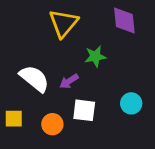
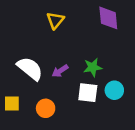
yellow triangle: (63, 23) -> (55, 20), size x0.7
green star: (95, 56) -> (93, 67), moved
white square: (84, 110) -> (88, 93), moved

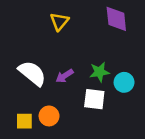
cyan circle: (114, 90) -> (124, 82), moved
yellow square: (12, 103) -> (24, 121), moved

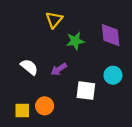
purple diamond: (116, 19) -> (111, 35), moved
green star: (99, 72) -> (75, 41), moved
white semicircle: (32, 73) -> (29, 67), size x0.7

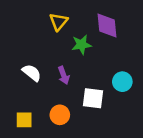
purple diamond: (111, 35) -> (107, 26), moved
purple arrow: (59, 69) -> (64, 75), turned -77
orange circle: (45, 106) -> (60, 115), moved

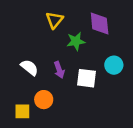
cyan circle: (122, 82) -> (114, 65), moved
white square: (93, 98) -> (87, 78), moved
orange circle: (60, 115) -> (44, 100), moved

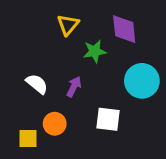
cyan circle: (114, 65) -> (142, 81), size x1.5
purple arrow: (59, 70) -> (74, 87), turned -133
white square: (87, 78) -> (108, 119), moved

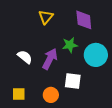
green star: (95, 51) -> (70, 45), moved
purple arrow: (74, 87) -> (50, 59), size x1.5
orange circle: (55, 124) -> (51, 95), moved

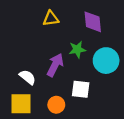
yellow triangle: (46, 17) -> (51, 19), turned 42
white semicircle: (25, 57) -> (28, 77), moved
yellow square: (19, 94) -> (21, 104), size x1.5

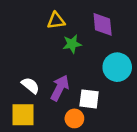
green star: (77, 49) -> (72, 44), moved
purple arrow: (55, 65) -> (60, 88), moved
orange circle: (56, 105) -> (74, 118), moved

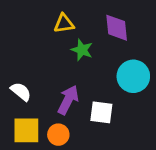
green star: (72, 44) -> (82, 50), turned 30
white semicircle: (30, 85) -> (21, 92), moved
orange circle: (74, 118) -> (58, 135), moved

